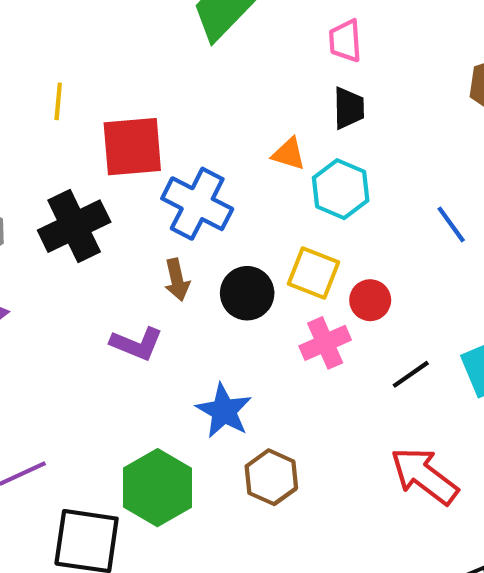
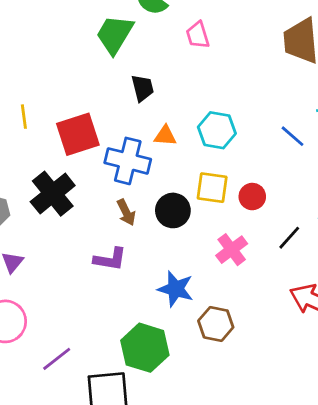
black trapezoid: (349, 108) -> (142, 88), moved
orange triangle: (289, 154) -> (165, 136), moved
pink cross: (325, 343) -> (232, 250), moved

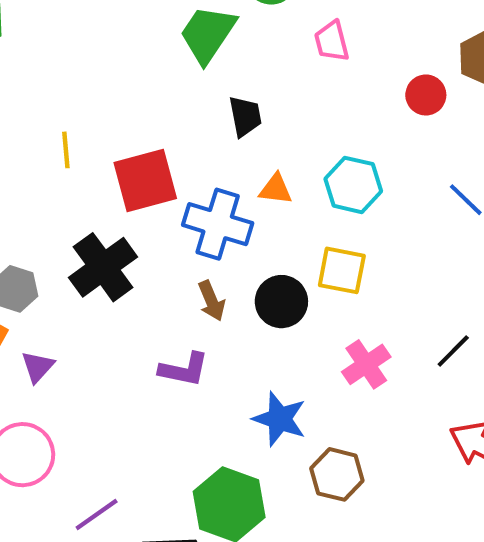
red circle: (252, 197) -> (426, 95), moved

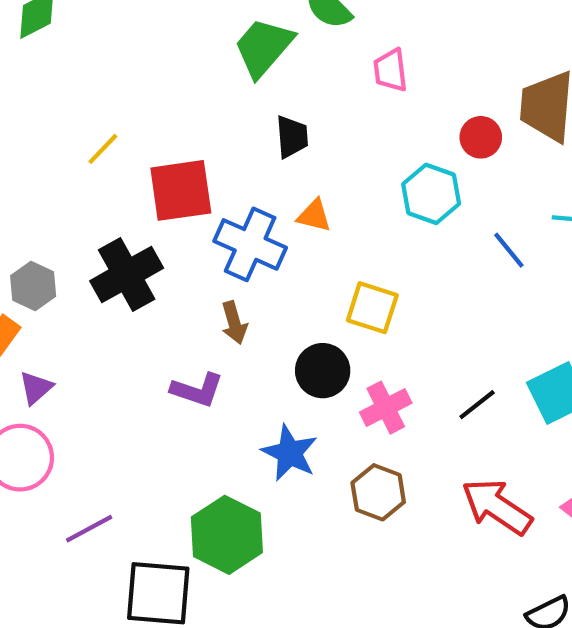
yellow line: (66, 150) -> (103, 149), turned 42
cyan hexagon: (353, 185) -> (431, 194), moved
black circle: (281, 302) -> (323, 371), moved
purple triangle: (38, 367) -> (36, 388), moved
brown hexagon: (337, 474) -> (378, 492), moved

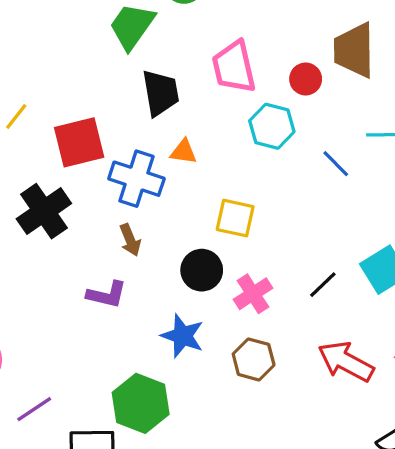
pink trapezoid: (390, 70) -> (234, 67), moved, size x1.6
black trapezoid: (292, 137) -> (161, 93), size x1.4

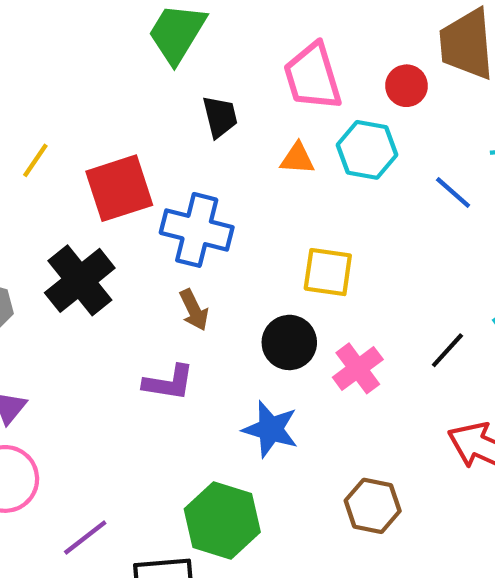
black trapezoid: (161, 93) -> (220, 117), size x0.7
orange triangle: (184, 152) -> (297, 159), moved
brown hexagon: (254, 359) -> (373, 506), moved

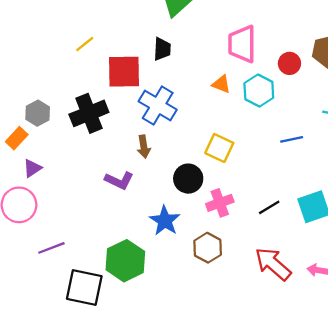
black trapezoid: (220, 117) -> (162, 49), moved
blue line: (453, 192) -> (292, 139), moved, turned -70
brown hexagon: (373, 506) -> (208, 248), moved

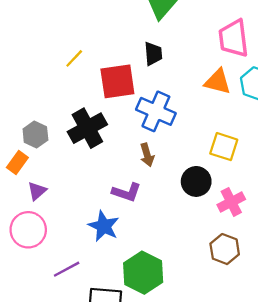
orange triangle: (221, 84) -> (218, 82), size x1.4
blue star: (165, 221) -> (104, 226), moved

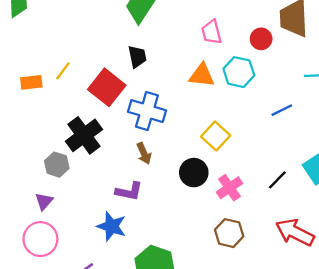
pink trapezoid: (234, 38) -> (212, 32), size x0.7
red square: (117, 81) -> (107, 87), turned -36
gray hexagon: (35, 134) -> (57, 165), moved
yellow square: (224, 147) -> (216, 136), turned 32
orange rectangle: (17, 162) -> (31, 82), moved, turned 55

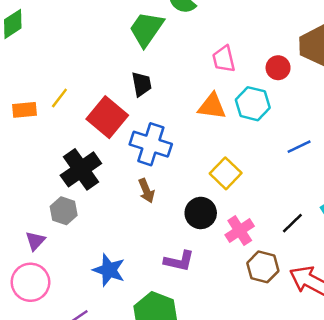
gray hexagon: (57, 165) -> (64, 211), moved
purple L-shape: (129, 191) -> (179, 261), moved
brown hexagon: (229, 233) -> (263, 267), moved

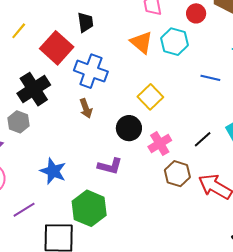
orange triangle: (212, 106) -> (141, 42), turned 30
blue line: (299, 147) -> (210, 78), turned 36

